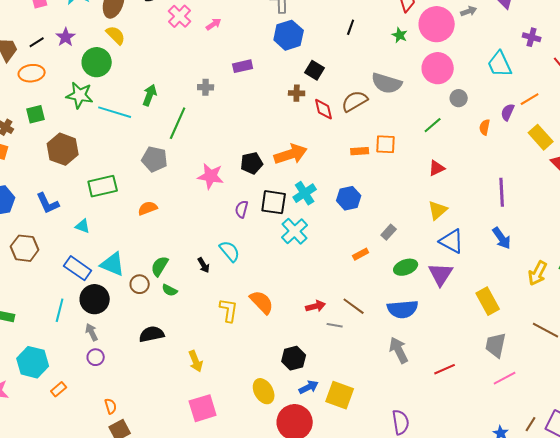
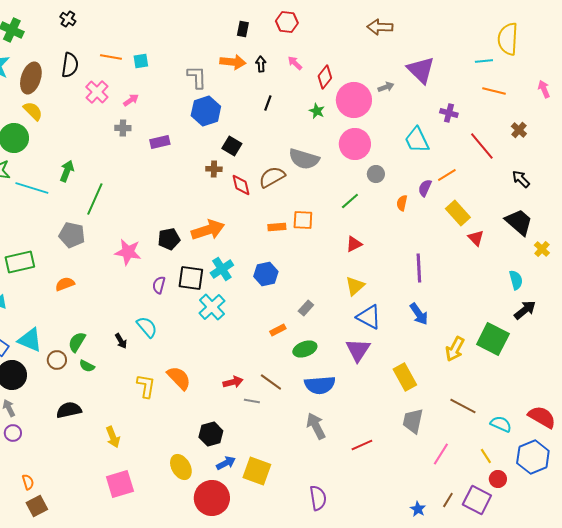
gray cross: (206, 87) -> (123, 128), moved
green ellipse: (406, 267) -> (305, 349), moved
pink line: (505, 378) -> (441, 454), moved, turned -30

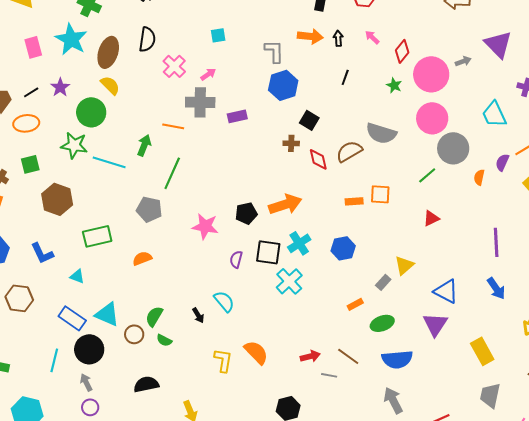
orange line: (111, 57) -> (173, 126), moved
gray cross: (123, 128) -> (200, 102), size x1.8
gray circle: (376, 174) -> (453, 148), size x1.8
yellow triangle: (355, 286) -> (404, 265), moved

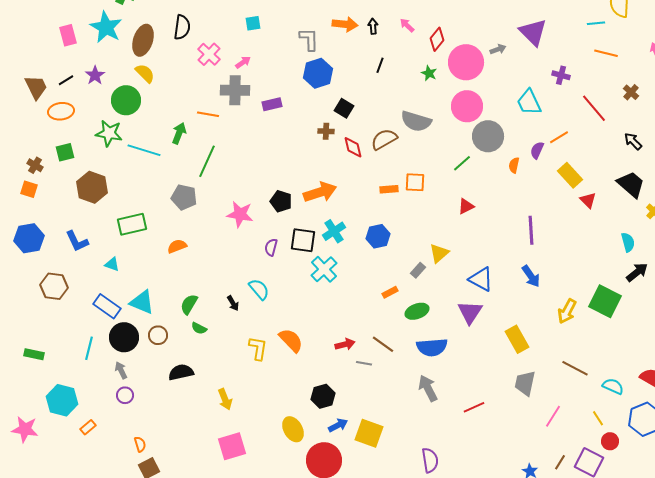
black pentagon: (246, 213) -> (281, 201), turned 30
brown circle: (134, 334) -> (158, 335), moved

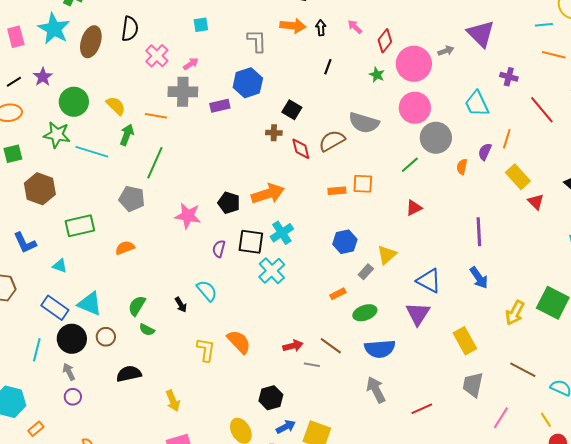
yellow semicircle: (145, 73) -> (116, 106), moved
blue hexagon: (318, 73) -> (248, 83), moved
orange line: (559, 137) -> (507, 139), turned -42
blue hexagon: (378, 236) -> (345, 242), moved

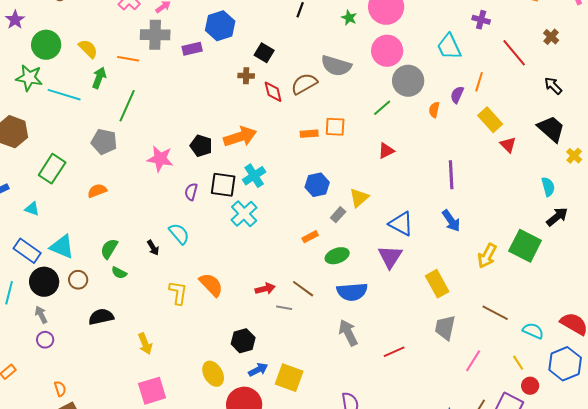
green rectangle: (80, 226) -> (52, 169), turned -44

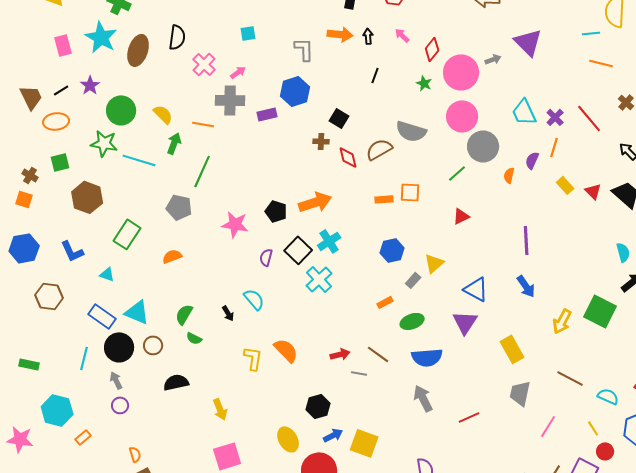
purple cross: (481, 20) -> (555, 117), moved, turned 30
yellow rectangle: (490, 120) -> (565, 185), size x0.7
red triangle: (508, 145) -> (593, 191), moved
black square: (223, 185) -> (298, 250), turned 36

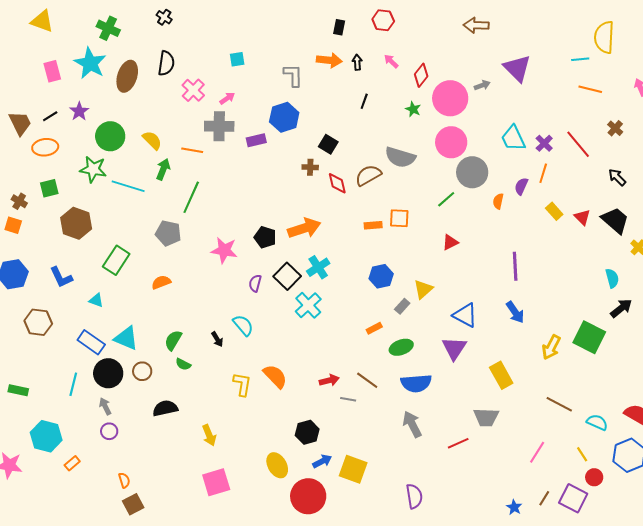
gray trapezoid: (520, 393) -> (486, 417), moved, turned -100

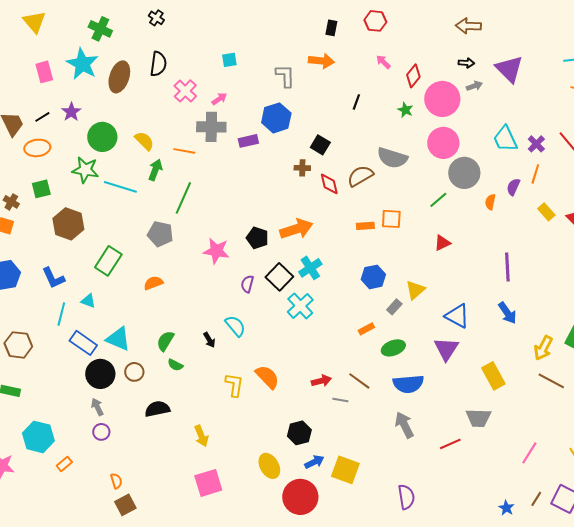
yellow triangle: (42, 21) -> (34, 22), turned 30
black arrow: (357, 62) -> (466, 63), moved, turned 98
brown hexagon: (38, 322) -> (18, 345), moved
cyan line: (73, 384) -> (61, 314), moved
brown line: (559, 404) -> (551, 381), moved

